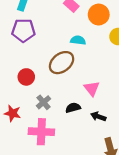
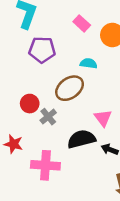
purple pentagon: (23, 30) -> (42, 50), moved
gray cross: (44, 102) -> (48, 117), moved
black semicircle: (73, 108) -> (81, 139), size x1.6

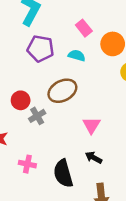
cyan semicircle: (89, 63) -> (77, 56), moved
black semicircle: (81, 139) -> (63, 173), moved, turned -100
pink cross: (45, 165) -> (27, 164), size x0.6

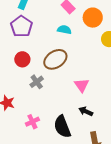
purple pentagon: (41, 49) -> (21, 26), moved, turned 30
red circle: (21, 100) -> (22, 59), moved
pink cross: (27, 164) -> (32, 122), turned -32

